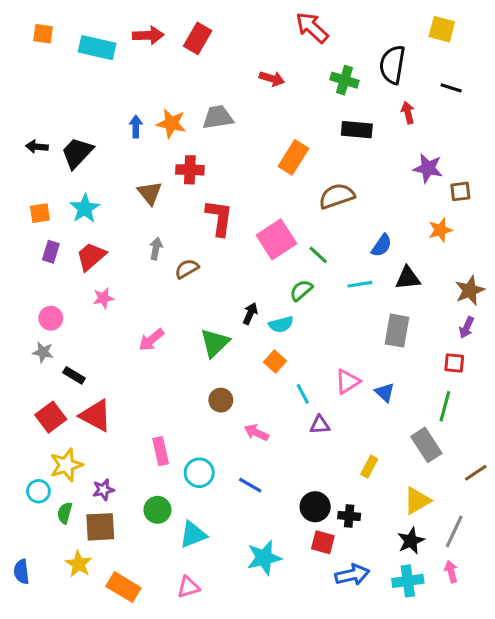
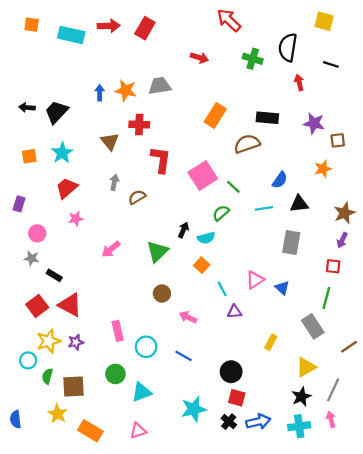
black rectangle: (357, 130) -> (267, 118), moved
purple rectangle: (51, 252) -> (19, 204), moved
purple star: (103, 490) -> (76, 342), moved
black cross: (349, 516) -> (229, 422), moved, turned 35

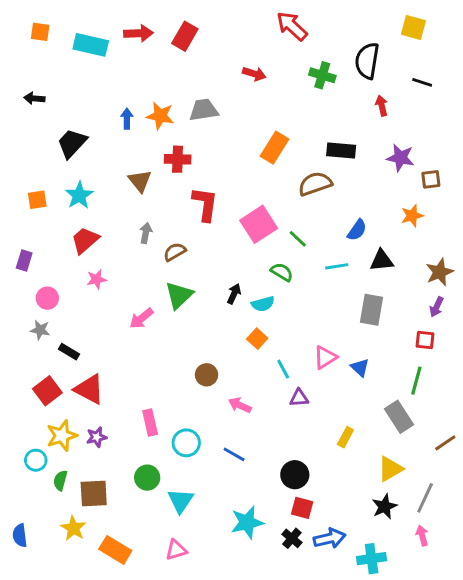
black arrow: (27, 107) -> (34, 98), moved
green semicircle: (221, 213) -> (282, 272), turned 72
green triangle: (157, 252) -> (179, 295), moved
cyan triangle: (142, 392) -> (180, 501), turned -35
cyan cross: (299, 426) -> (372, 559), moved

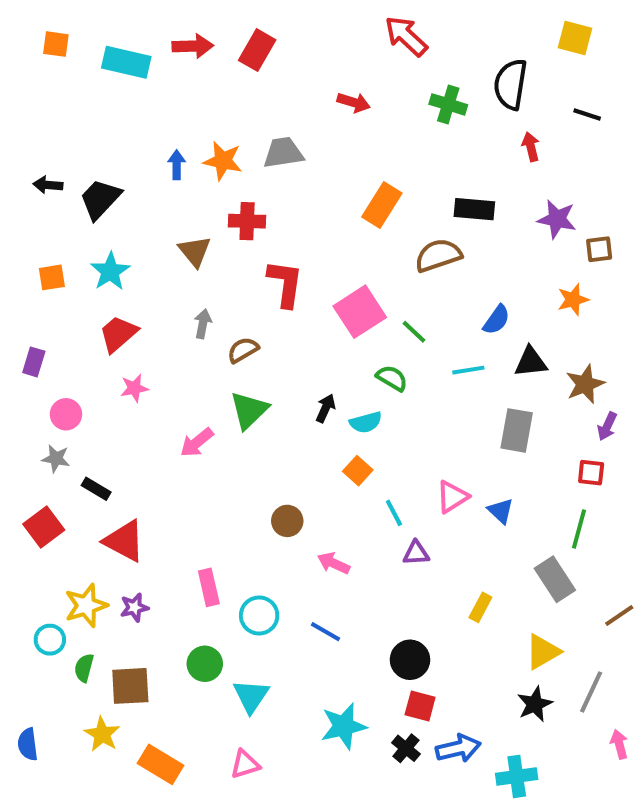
black arrow: (34, 98) -> (48, 185), moved
brown star: (440, 272) -> (585, 384), moved
red square: (47, 391) -> (44, 527), moved
pink arrow: (422, 535) -> (619, 744), moved

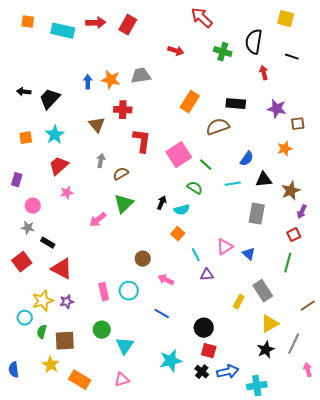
red square: (591, 473) -> (294, 235), turned -32
gray rectangle: (555, 579) -> (263, 291), moved
cyan circle: (259, 615) -> (129, 291), moved

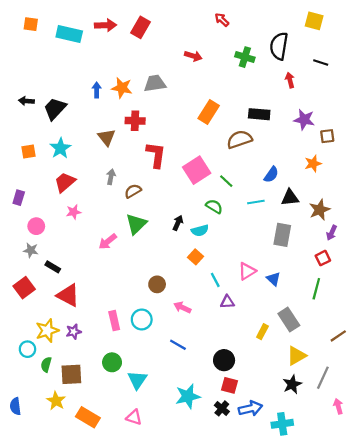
red arrow: (202, 18) -> (222, 20), size x0.6
pink triangle: (122, 380) -> (134, 417), turned 35

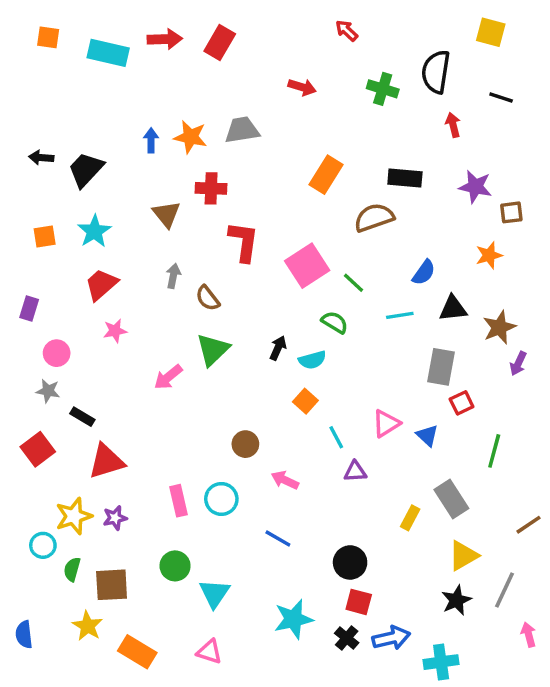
brown semicircle: (133, 191) -> (208, 298), turned -98
red square: (323, 258) -> (462, 403), moved
red triangle: (68, 295) -> (106, 461), turned -45

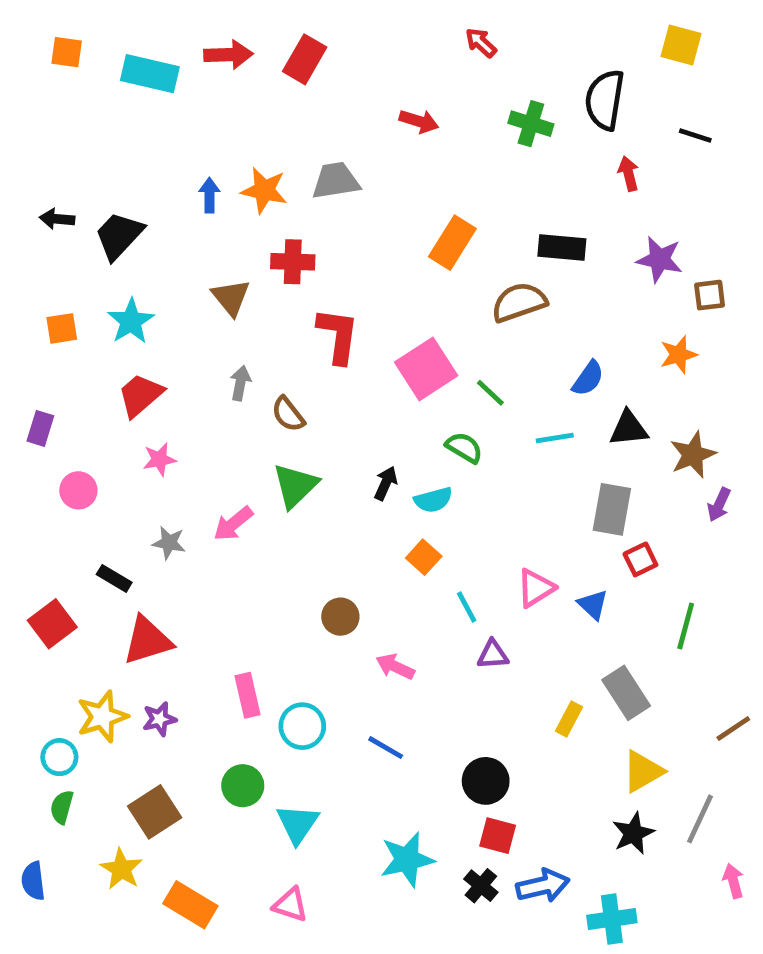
gray star: (48, 391) -> (169, 543), moved
cyan circle: (221, 499) -> (302, 726), moved
green semicircle: (72, 569) -> (62, 807), moved
brown square: (112, 585) -> (155, 812), turned -30

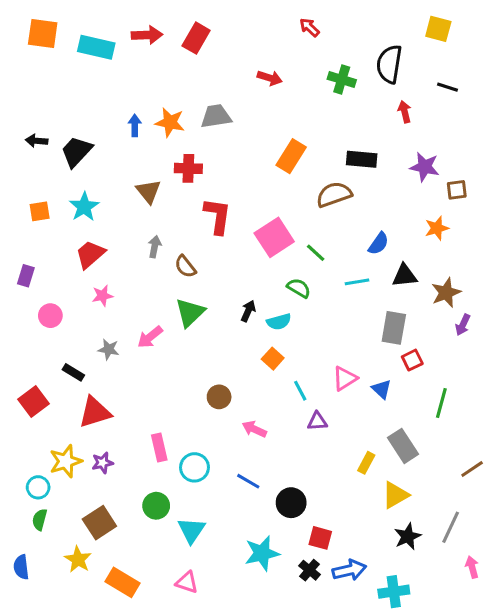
orange square: (67, 52) -> (43, 33), size x1.5
yellow triangle: (643, 771) -> (395, 495), moved
black circle: (486, 781) -> (291, 503), moved

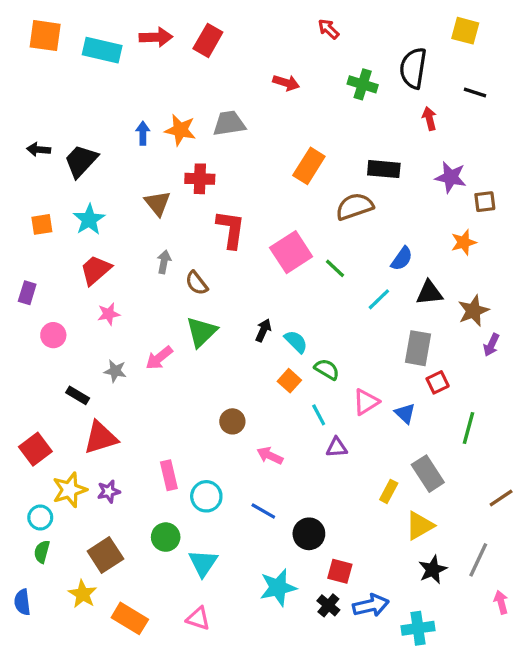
cyan line: (357, 282) -> (379, 299), turned -35
green semicircle: (299, 288) -> (327, 369), moved
cyan semicircle: (279, 322) -> (296, 342), turned -120
red square: (33, 401) -> (35, 449), moved

